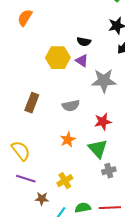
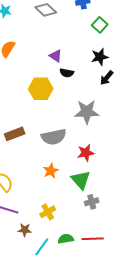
purple triangle: (82, 61) -> (56, 56), moved
brown rectangle: (32, 103) -> (15, 134), turned 48
gray semicircle: (71, 106) -> (54, 137), size x1.4

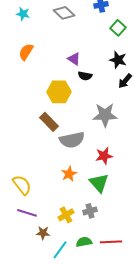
black star: (100, 57) -> (118, 60), turned 30
brown rectangle: (15, 134) -> (49, 122), moved, turned 66
gray cross: (92, 202) -> (90, 211), moved

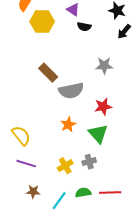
yellow hexagon: (59, 92) -> (42, 22), moved
gray star: (105, 115) -> (104, 66), size x0.7
brown star: (43, 233) -> (33, 192), moved

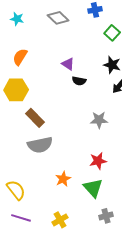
yellow hexagon: (42, 22) -> (16, 90), moved
brown rectangle: (48, 73) -> (35, 118), moved
gray semicircle: (71, 91) -> (40, 145), moved
gray cross: (89, 162) -> (106, 216), moved

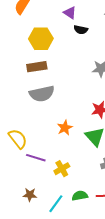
yellow hexagon: (16, 90) -> (41, 39), moved
brown rectangle: (35, 118) -> (37, 67), turned -54
purple line: (21, 218) -> (36, 158), moved

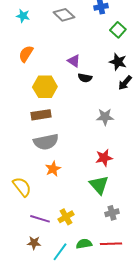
orange star: (65, 128) -> (53, 169), moved
purple line: (36, 158) -> (40, 219), moved

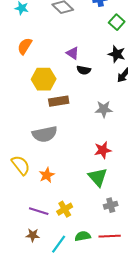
brown rectangle: (41, 115) -> (59, 101), moved
orange star: (53, 169) -> (47, 175), moved
yellow semicircle: (22, 187) -> (21, 165), moved

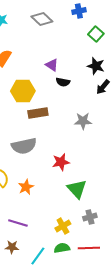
red star: (103, 150) -> (61, 162), moved
yellow cross: (65, 209) -> (63, 226), moved

